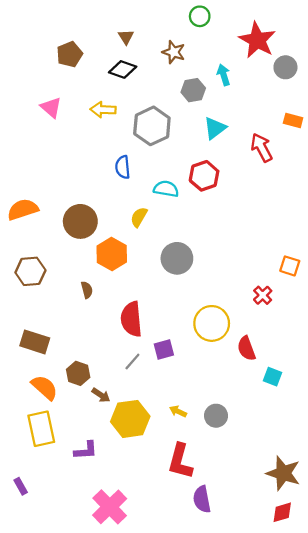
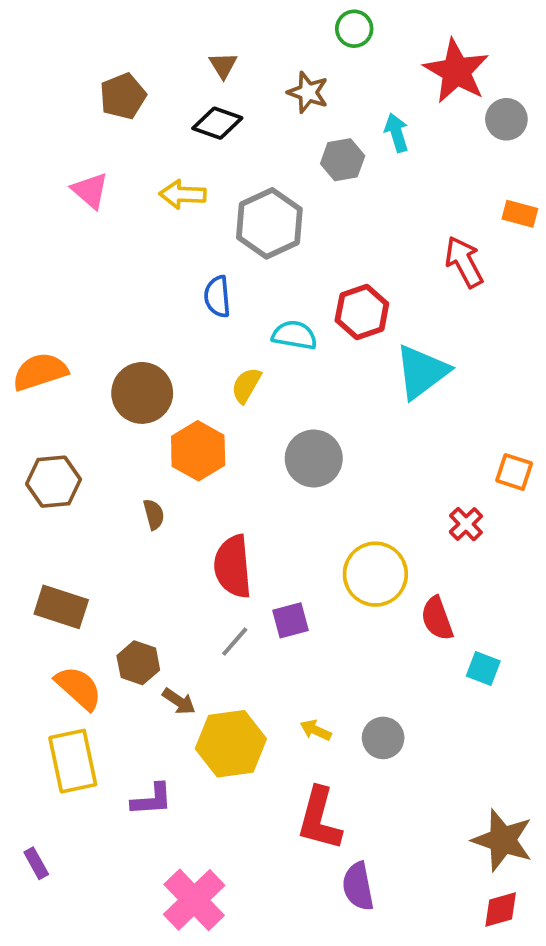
cyan triangle: (215, 128) -> (422, 372), moved, size x1.4

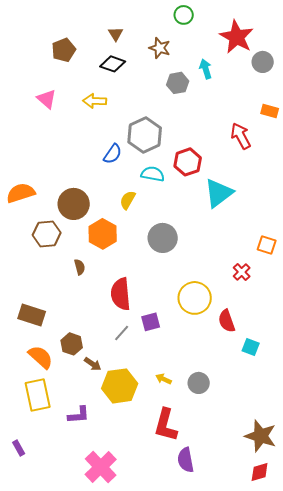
gray hexagon: (269, 223) -> (145, 135), moved
blue semicircle: (217, 297) -> (113, 154), turned -140
brown hexagon: (54, 482) -> (47, 234), moved

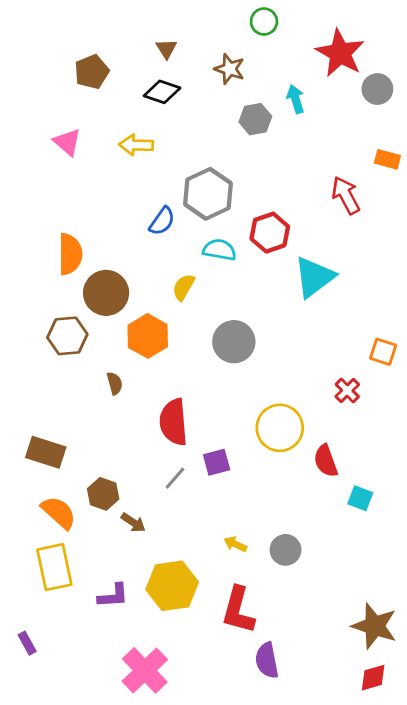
orange semicircle: (21, 193) -> (70, 254), moved, turned 108
yellow hexagon: (120, 386) -> (172, 586), moved

